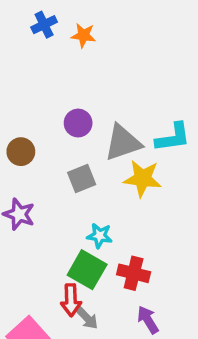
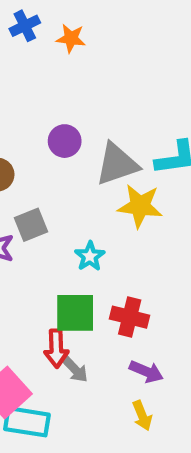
gray square: (82, 178) -> (31, 225), moved
cyan star: (100, 236) -> (90, 256), moved, turned 30
green square: (87, 270) -> (75, 313), turned -30
purple arrow: (148, 320) -> (146, 372), turned 144

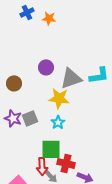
yellow star: (140, 206) -> (59, 98), moved
gray square: (31, 225) -> (30, 118), moved
red cross: (130, 317) -> (66, 163), moved

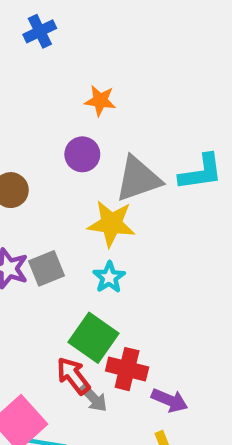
orange star: (49, 18) -> (100, 101), moved
green square: (51, 149) -> (93, 338), turned 35
red arrow: (42, 166) -> (73, 376), turned 144

